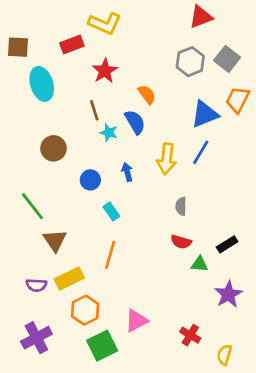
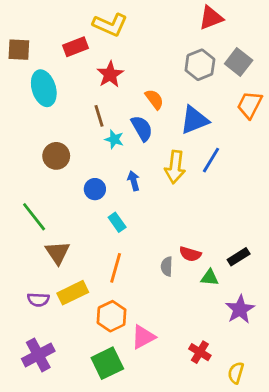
blue triangle: (205, 114) -> (194, 120), moved
gray semicircle: (181, 206) -> (167, 266), moved
orange hexagon: (85, 310) -> (111, 316), moved

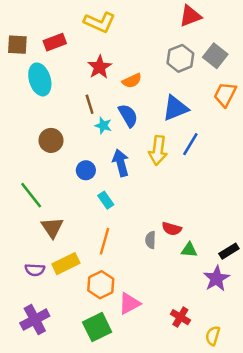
red rectangle: (76, 47) -> (55, 42), moved
orange semicircle: (154, 99) -> (132, 81), moved, turned 102
blue arrow: (134, 181) -> (121, 163), size x1.5
black rectangle: (239, 257) -> (229, 251), moved

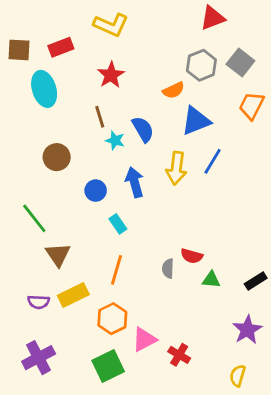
orange semicircle: (132, 81) -> (174, 90), moved
purple star: (216, 279) -> (247, 330), moved
red cross: (180, 317) -> (179, 355), moved

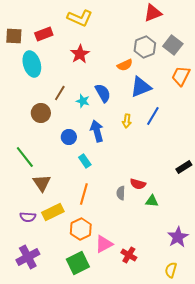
brown line: (100, 117) -> (60, 93), moved, turned 49
yellow arrow: (176, 168) -> (127, 121), size x0.6
black rectangle: (256, 281) -> (184, 167), moved

